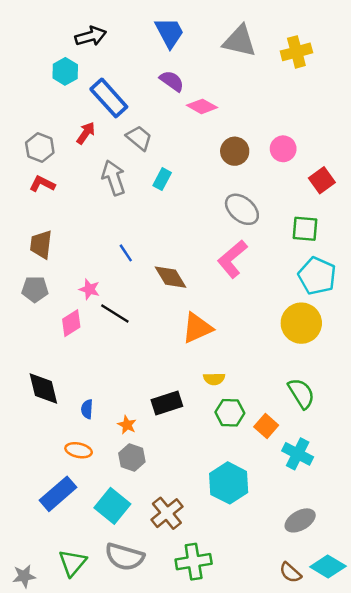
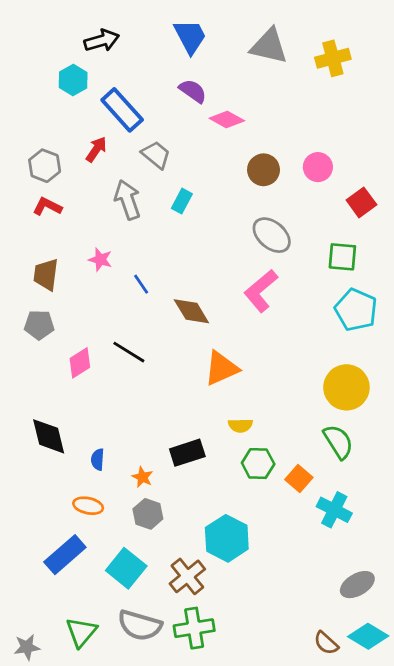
pink star: (89, 289) -> (100, 260), moved
yellow circle: (301, 323) -> (346, 387), moved
cyan hexagon: (229, 483) -> (227, 538), moved
gray ellipse: (300, 520) -> (357, 585), moved
green cross: (194, 562) -> (194, 628), moved

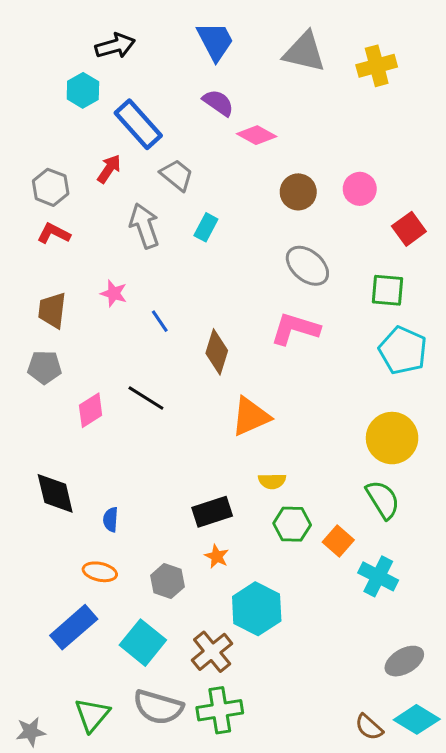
pink L-shape: (261, 291) -> (295, 329), turned 57
brown diamond: (191, 311) -> (217, 352), turned 48
orange star: (142, 477) -> (217, 556), moved

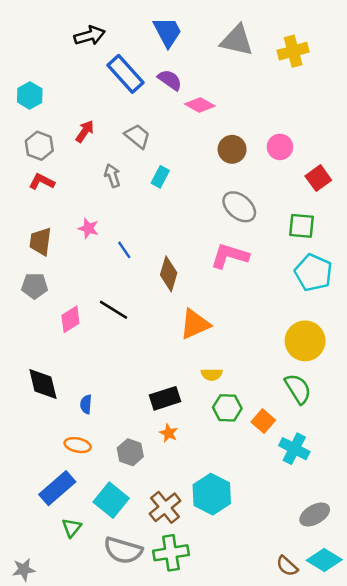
cyan hexagon: (83, 90) -> (30, 95), moved
blue rectangle: (138, 124) -> (126, 74), moved
gray arrow: (144, 226) -> (112, 176), size x0.7
cyan hexagon: (257, 609) -> (212, 494), moved
green triangle: (92, 715) -> (72, 528), moved, size x0.7

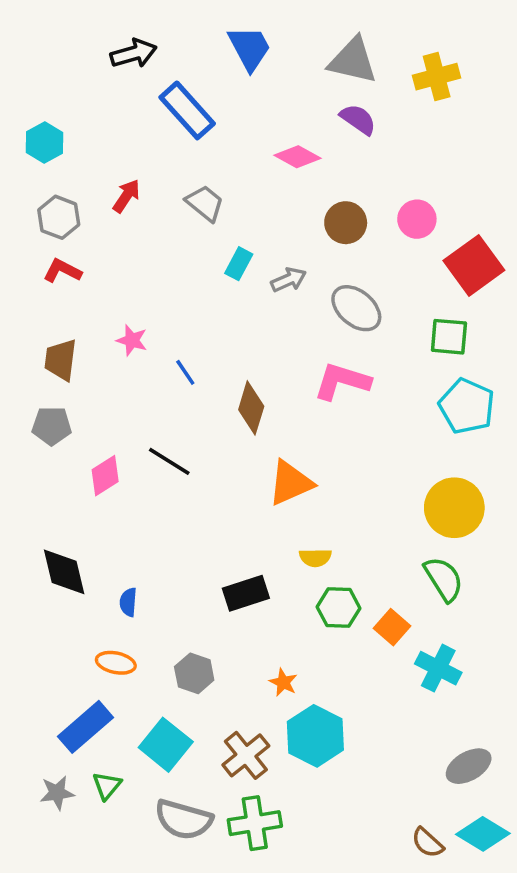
purple semicircle: (170, 80) -> (358, 119), moved
gray arrow: (112, 176) -> (289, 280), moved, turned 85
red square: (318, 178) -> (474, 265), size x1.5
orange star: (169, 433) -> (283, 682), moved
gray star: (24, 570) -> (57, 793), moved

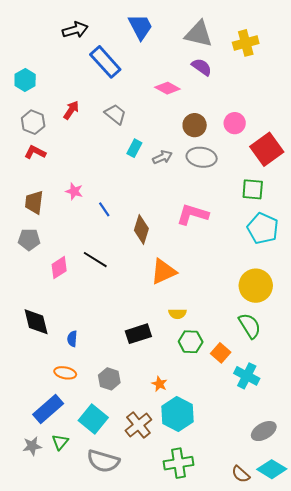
gray ellipse: (356, 308) -> (202, 157), moved, turned -32
green cross: (255, 823) -> (179, 463), moved

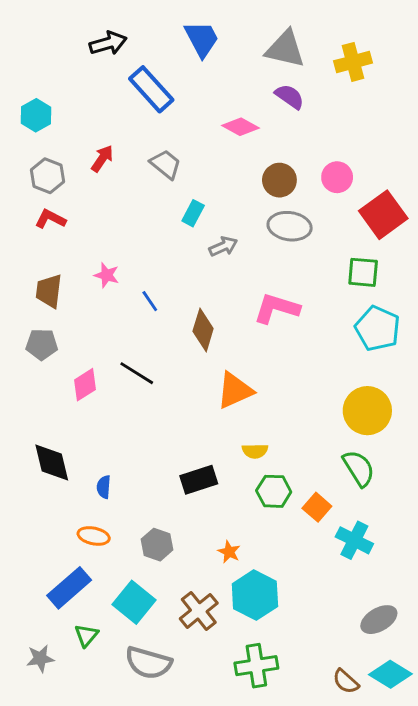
gray arrow: (162, 157) -> (223, 246), moved
gray star: (32, 446) -> (40, 658), moved

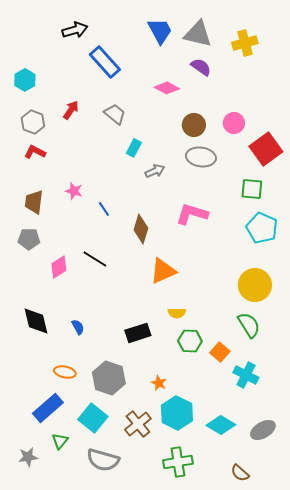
blue trapezoid: (202, 39) -> (160, 31), moved
blue semicircle: (104, 487) -> (78, 327), moved, turned 147
gray hexagon: (157, 545) -> (109, 378), size x1.5
cyan diamond: (390, 674) -> (221, 425), moved

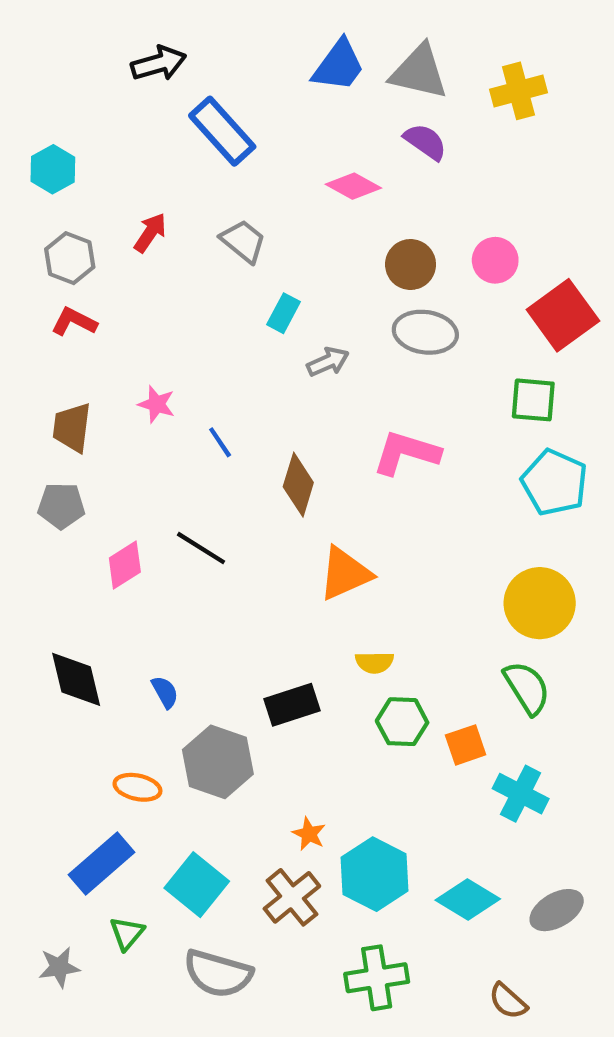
blue trapezoid: (160, 31) -> (339, 66), turned 64
orange square: (220, 352) -> (466, 745), turned 30
gray hexagon: (109, 378) -> (218, 762), moved
orange star: (159, 383) -> (309, 834), moved

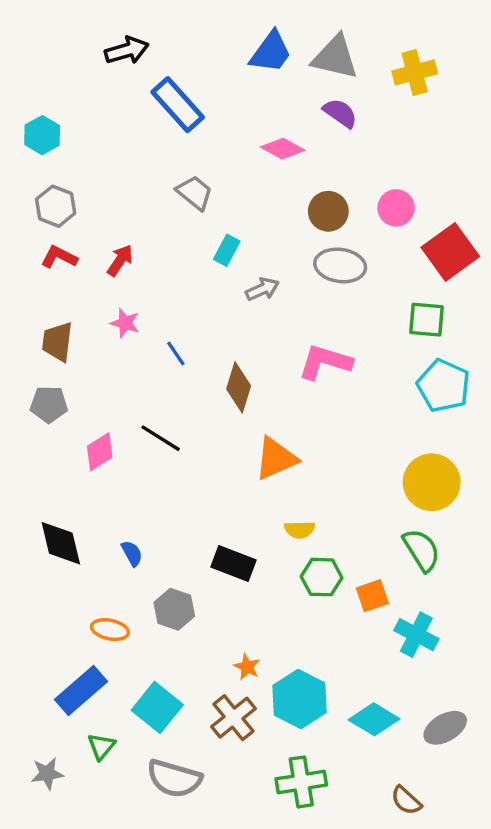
red arrow: (150, 233) -> (120, 260), moved
black rectangle: (292, 705) -> (233, 564), turned 39
gray hexagon: (218, 762) -> (174, 609), size x0.7

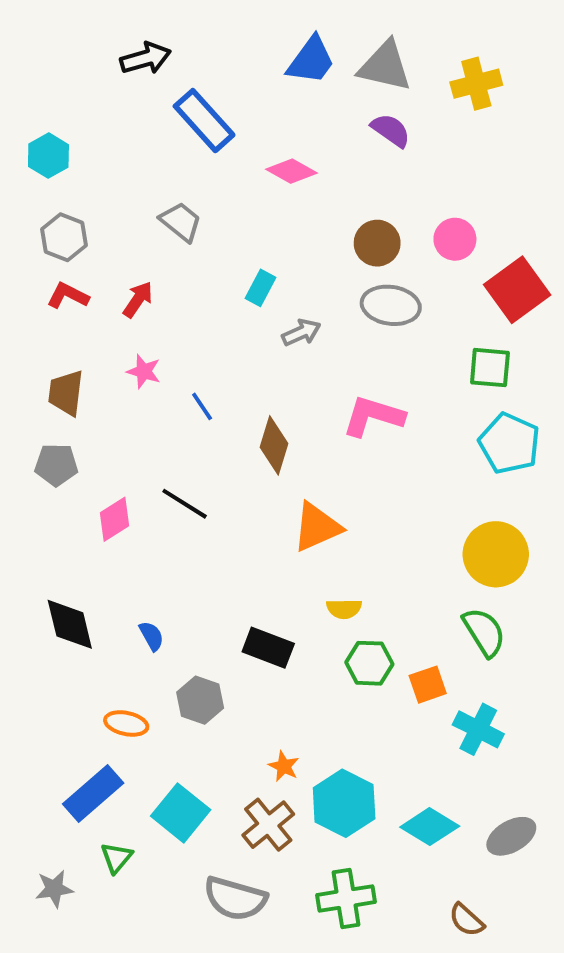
pink diamond: (283, 149) -> (292, 171), moved
gray trapezoid: (195, 193) -> (181, 222), moved
gray semicircle: (174, 779) -> (235, 899), moved

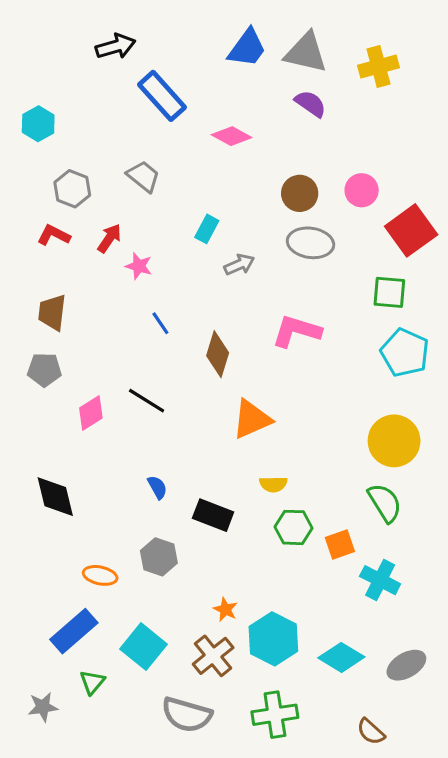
gray hexagon: (64, 237) -> (72, 189), moved
pink star: (144, 371) -> (139, 266), moved
blue semicircle: (152, 636) -> (157, 487), moved

